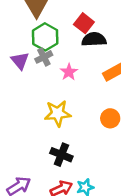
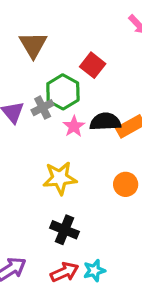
green hexagon: (45, 37) -> (63, 92), moved
black semicircle: (94, 39) -> (105, 122), moved

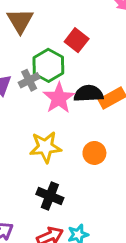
pink star: (74, 126) -> (59, 98), size x1.5
orange circle: (126, 184) -> (94, 153), moved

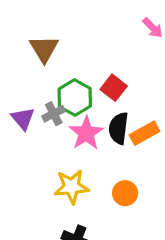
red square: (77, 40) -> (114, 88), moved
black semicircle: (88, 94) -> (119, 128), turned -80

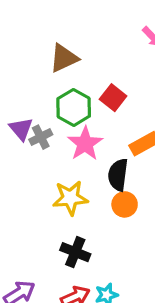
brown triangle: (44, 49) -> (64, 58), moved, turned 36
gray cross: (54, 114) -> (41, 137), moved
black semicircle: (119, 128) -> (118, 175), moved

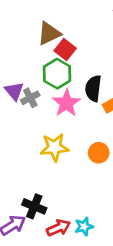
red square: (113, 98) -> (65, 50), moved
black semicircle: (118, 175) -> (93, 88), moved
black cross: (75, 252) -> (34, 206), moved

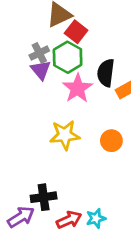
purple triangle: (14, 91) -> (41, 70), moved
gray cross: (30, 98) -> (39, 53), moved
black cross: (34, 206) -> (44, 197), turned -30

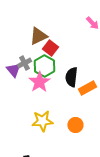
purple triangle: (41, 70) -> (13, 70), moved
pink star: (77, 88) -> (39, 82), moved

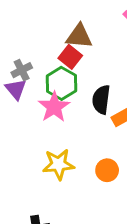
brown triangle: (38, 36) -> (79, 36), moved, turned 30
gray cross: (24, 63) -> (22, 70), moved

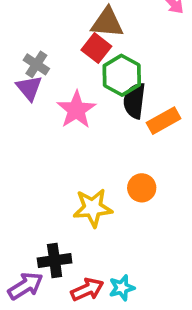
gray cross: (22, 70) -> (36, 64), turned -30
green hexagon: (61, 83) -> (122, 75), moved
yellow star: (58, 164) -> (93, 208), moved

